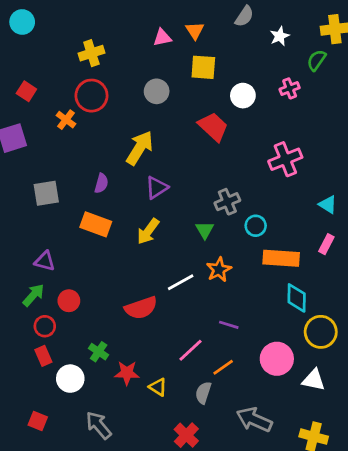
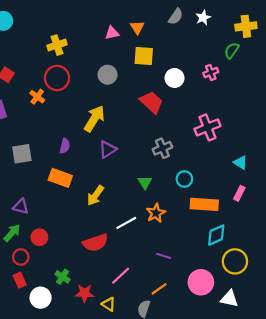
white star: (280, 36) -> (203, 18), moved
gray cross: (227, 202) -> (162, 148), moved
yellow arrow: (148, 231) -> (95, 196), moved
cyan diamond: (297, 298) -> (216, 235), turned 65
pink line: (191, 350) -> (121, 276), moved

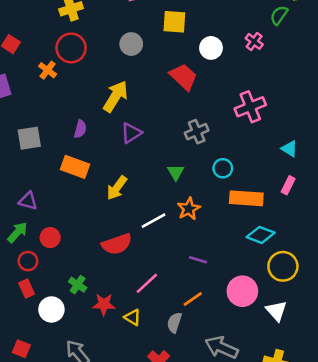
pink cross: (211, 72) -> (254, 41), turned -32
cyan diamond: (216, 235) -> (261, 235), turned 45
white triangle: (229, 299) -> (276, 311), turned 36

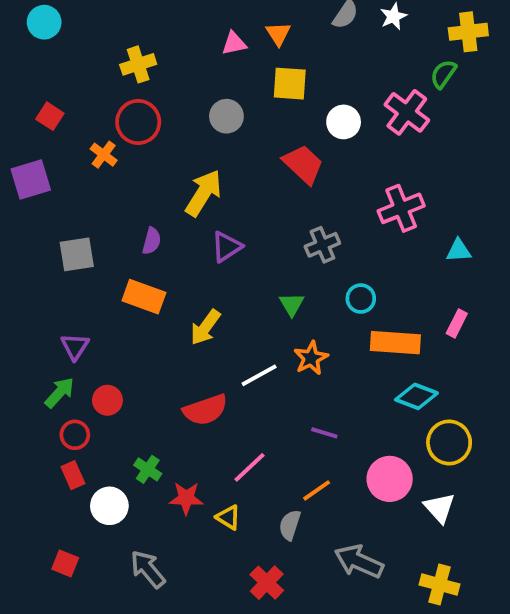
pink cross: (254, 41) -> (407, 112), size x1.6
cyan triangle: (289, 149) -> (459, 251), moved, turned -36
purple triangle: (28, 201) -> (75, 347), turned 48

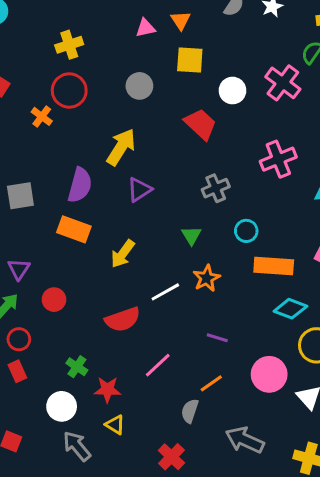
purple semicircle: (152, 241) -> (80, 185), size x1.6
red circle: (107, 400) -> (54, 300), moved
white circle: (109, 506) -> (62, 406), moved
yellow triangle: (228, 517) -> (115, 425), moved

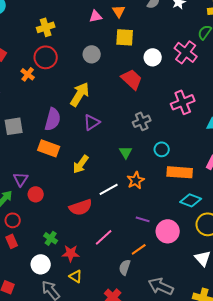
purple triangle: (19, 269) -> (21, 179), moved
pink circle: (269, 374) -> (168, 231), moved

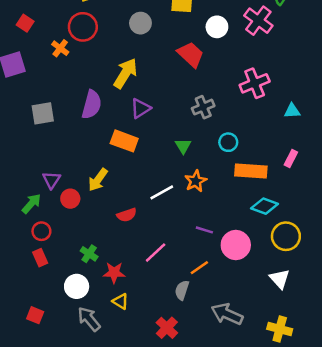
orange rectangle: (49, 148) -> (124, 141), moved
yellow arrow: (81, 164) -> (98, 180), moved
red semicircle: (81, 207) -> (127, 215), size x0.7

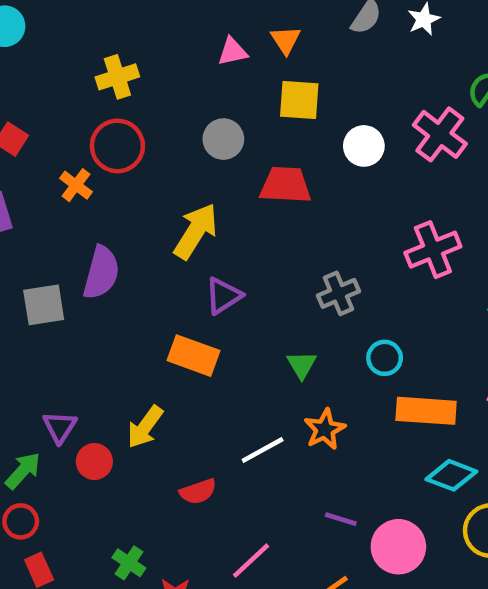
red trapezoid: (191, 54) -> (286, 185), moved, turned -40
purple semicircle: (92, 105) -> (101, 273), moved
red circle: (41, 231) -> (21, 521), moved

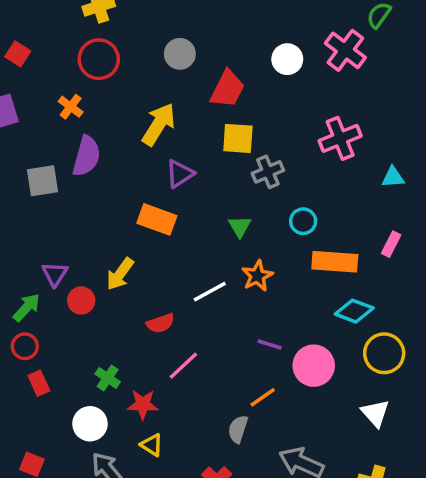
yellow square: (299, 100) -> (238, 138), moved
orange cross: (76, 185) -> (71, 107), moved
red trapezoid: (286, 185) -> (227, 89), turned 114
pink line: (251, 561) -> (183, 366), moved

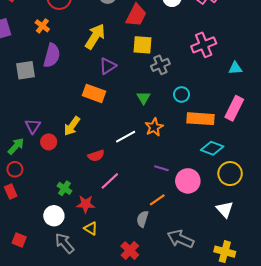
pink rectangle: (391, 244) -> (234, 108), size x1.6
red rectangle: (39, 383) -> (11, 191), moved

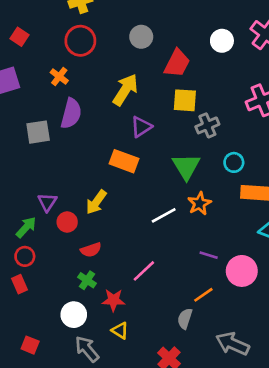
green triangle: (144, 98) -> (186, 166), size x1.6
red semicircle: (96, 156) -> (91, 250), moved

